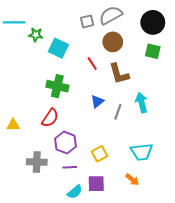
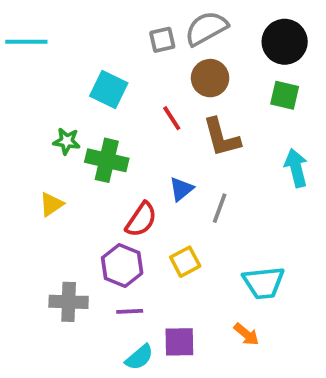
green star: (36, 35) -> (67, 141), moved
cyan arrow: (142, 103) -> (296, 168), moved
red semicircle: (50, 118) -> (141, 220), moved
yellow triangle: (13, 125) -> (51, 204), moved, turned -32
yellow square: (99, 154) -> (185, 262), moved

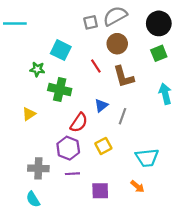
green square: (285, 95) -> (159, 53), turned -35
green star: (67, 141) -> (37, 69), moved
cyan semicircle: (139, 357) -> (33, 199), moved, turned 98

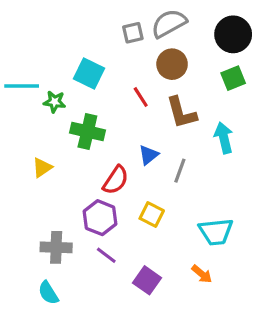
cyan line: (15, 23) -> (22, 86), moved
cyan arrow: (165, 94) -> (224, 138), moved
yellow square: (103, 146) -> (152, 215), turned -35
purple line: (72, 174) -> (106, 255), turned 40
purple square: (100, 191) -> (147, 280), turned 36

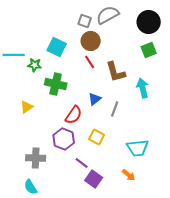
gray square: (133, 33) -> (85, 21), turned 32
brown circle: (172, 64) -> (91, 41), moved
purple line: (106, 255) -> (82, 163), moved

